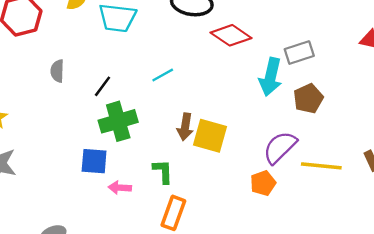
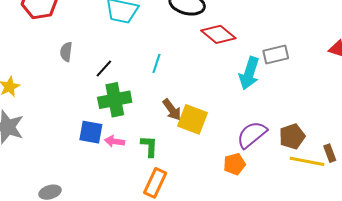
cyan line: (163, 75) -> (157, 63), turned -48
brown pentagon: (308, 99) -> (292, 136), moved
brown arrow: (185, 127) -> (172, 110), turned -50
yellow line: (321, 166) -> (307, 161), moved
pink arrow: (120, 188) -> (115, 141), moved

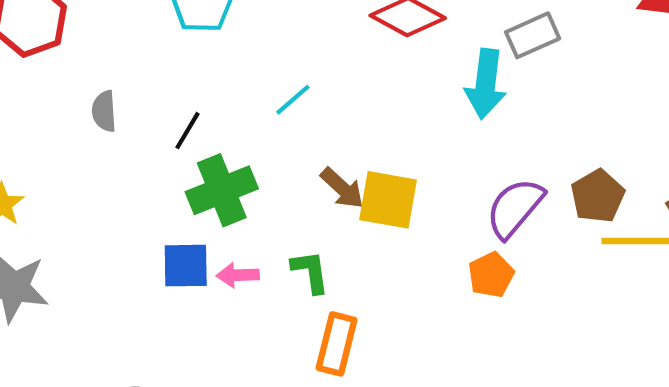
cyan line: (157, 63) -> (293, 100), turned 42

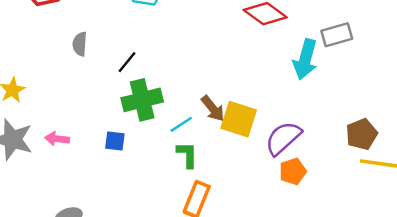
cyan line: (293, 100) -> (181, 124), moved
purple semicircle: (515, 208) -> (283, 138), moved
blue square: (186, 266) -> (115, 141), size x0.7
pink arrow: (238, 275) -> (57, 139), moved

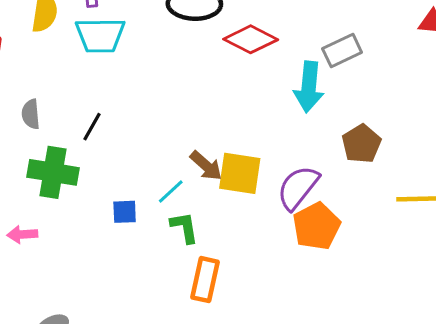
green cross: (142, 100) -> (53, 172), moved, turned 33
brown pentagon: (362, 134) -> (361, 144), moved
blue square: (115, 141) -> (125, 212), moved
orange pentagon: (293, 171) -> (316, 226), size x1.4

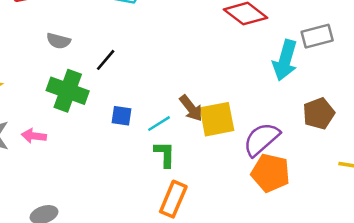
gray semicircle: (31, 114) -> (58, 41), turned -80
yellow square: (240, 173) -> (217, 119), turned -30
blue square: (125, 212) -> (121, 116), moved
orange pentagon: (316, 226) -> (270, 173), turned 30

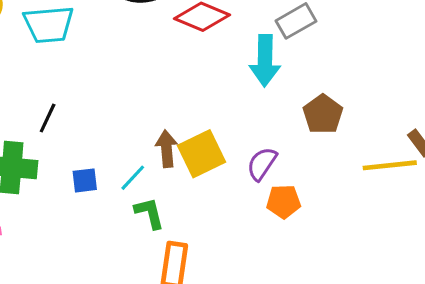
brown arrow: (191, 108) -> (167, 149), turned -132
purple semicircle: (261, 139) -> (262, 164), size x0.7
orange pentagon: (270, 173) -> (284, 202), size x0.7

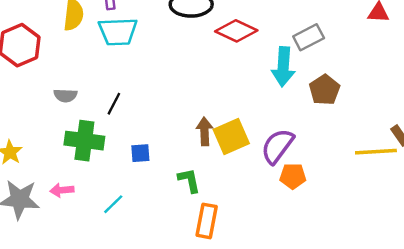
brown pentagon: (323, 114) -> (325, 90), moved
purple semicircle: (262, 164) -> (277, 146), size x1.4
cyan line: (133, 178) -> (113, 204), moved

